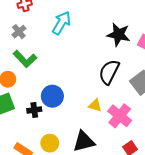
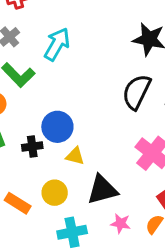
cyan arrow: (61, 23) -> (57, 44), moved
yellow triangle: (95, 105) -> (75, 156), moved

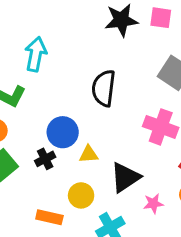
black semicircle: (137, 92) -> (104, 88), moved

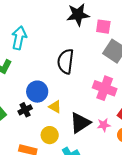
pink square: (161, 18) -> (103, 27), moved
yellow triangle: (89, 154) -> (55, 107), turned 32
pink star: (153, 204) -> (104, 125), moved

